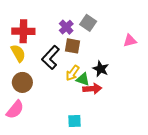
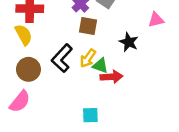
black L-shape: (51, 57) -> (62, 58), moved
black star: (101, 69) -> (129, 42), moved

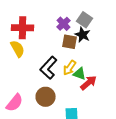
black star: (129, 42) -> (82, 35), moved
brown circle: (28, 69) -> (46, 97), moved
red arrow: (111, 77) -> (88, 83), turned -36

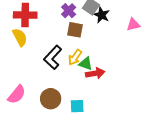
black star: (82, 35) -> (102, 15), moved
red arrow: (88, 83) -> (95, 73), turned 30
brown circle: (46, 97) -> (51, 99), moved

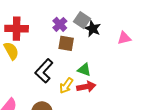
yellow arrow: (75, 57) -> (66, 86), moved
green triangle: (86, 64) -> (84, 70), moved

